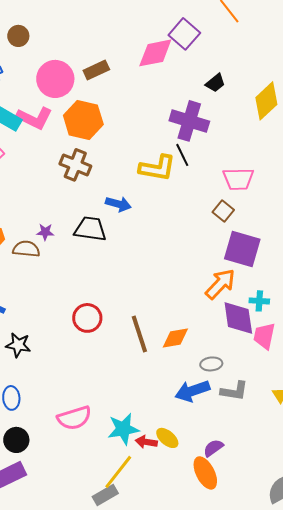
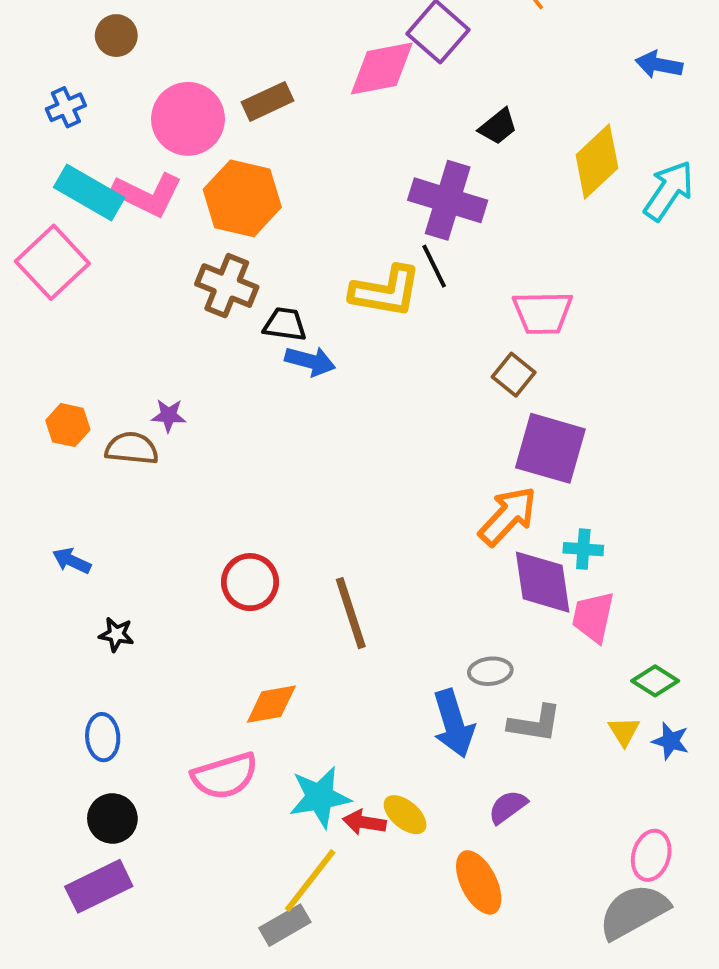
black trapezoid: (90, 229) -> (285, 324), moved, size x0.7
orange diamond: (175, 338) -> (271, 704), moved
black star: (18, 345) -> (116, 634), size x0.7
blue arrow: (192, 391) -> (453, 724), turned -88
purple semicircle: (213, 448) -> (508, 807), moved

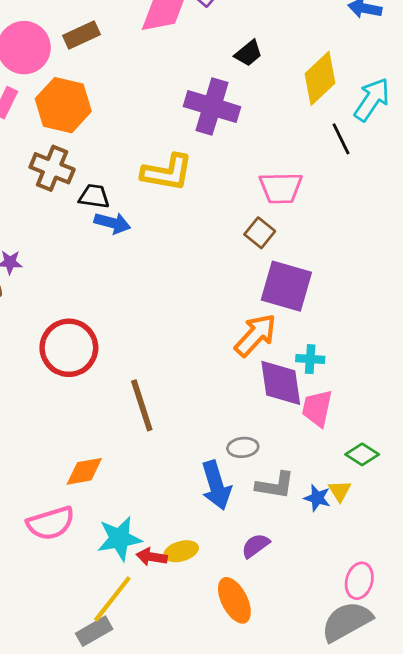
black line: (434, 266) -> (341, 139), moved
red circle: (250, 582) -> (69, 348), moved, size x1.4
blue star: (671, 741) -> (317, 498), moved
yellow ellipse: (405, 815) -> (181, 551), turned -56

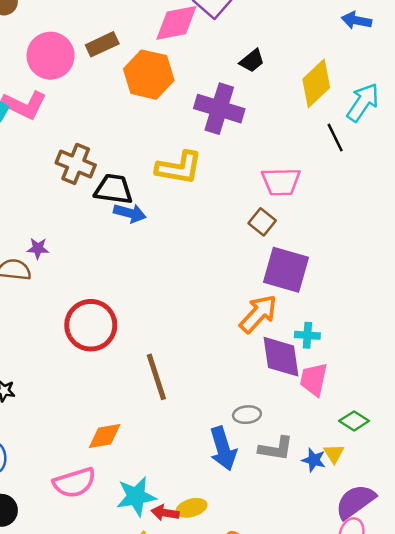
orange hexagon: (63, 105) -> (149, 75), moved
black trapezoid: (94, 196) -> (113, 189), size x1.4
purple semicircle: (255, 546) -> (355, 502), moved, size x1.6

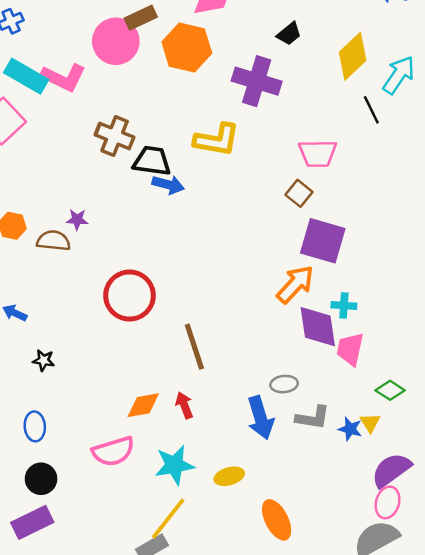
pink circle: (51, 56) -> (116, 41), moved
red arrow: (165, 513) -> (184, 405), moved, turned 60

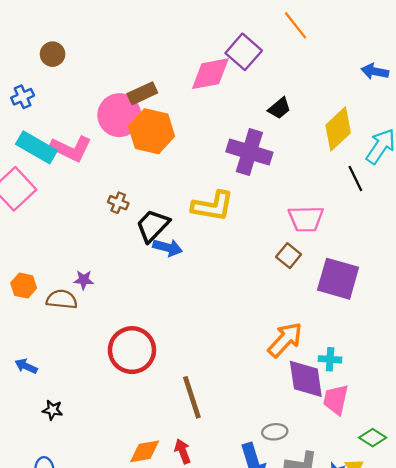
orange hexagon: (187, 48) -> (152, 131), moved
brown cross: (115, 136) -> (118, 203), size x0.6
black trapezoid: (152, 161) -> (153, 226), turned -54
purple square: (323, 241) -> (338, 279), moved

